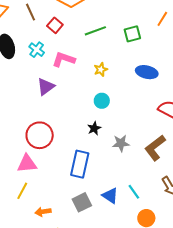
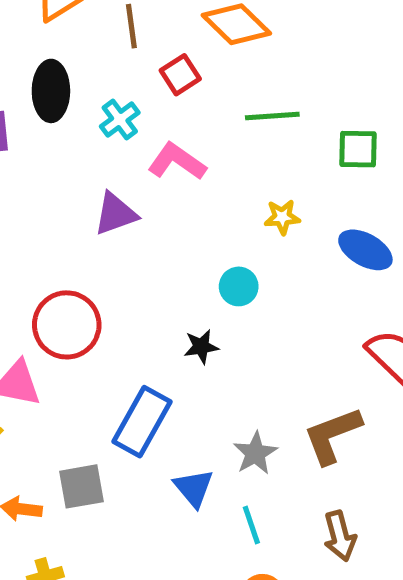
yellow star: (101, 70) -> (282, 217), moved
gray star: (121, 143) -> (255, 453), moved, turned 30
blue triangle: (110, 196) -> (194, 488), moved
gray square: (82, 202) -> (82, 486), moved

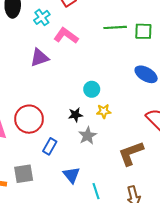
green line: (272, 116) -> (115, 27), moved
yellow star: (282, 217) -> (104, 111), moved
red circle: (67, 325) -> (29, 119), moved
blue rectangle: (142, 422) -> (50, 146), size x0.6
gray star: (255, 453) -> (88, 136), moved

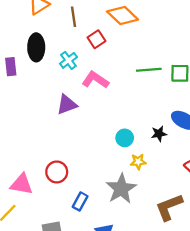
black star: (75, 115) -> (159, 134), moved
red circle: (29, 119) -> (57, 172), size x0.7
gray star: (88, 136) -> (121, 189), size x1.5

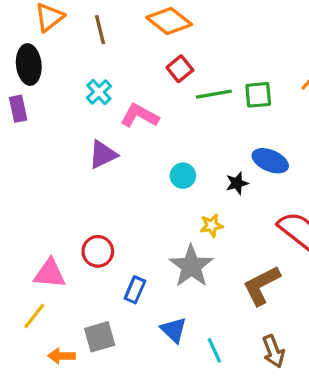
red square: (97, 39) -> (180, 69), moved
black ellipse: (36, 47) -> (29, 65), moved
cyan circle: (125, 138) -> (183, 176), moved

